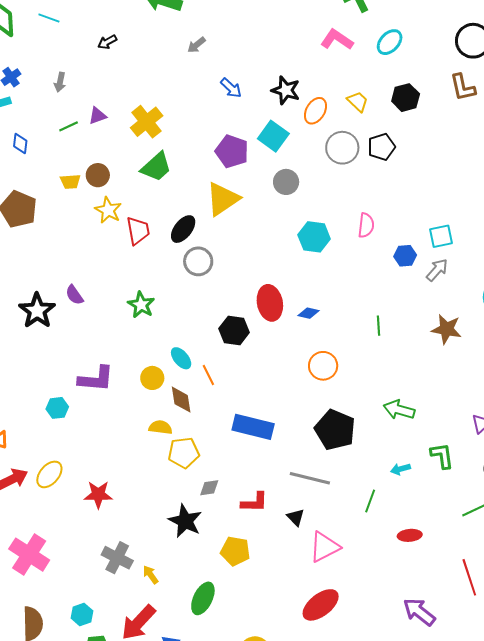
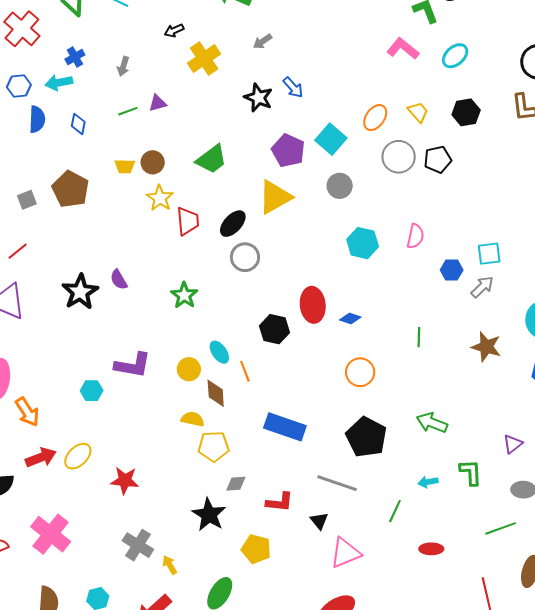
black star: (286, 90) -> (258, 98), moved
yellow cross: (147, 122) -> (204, 58), moved

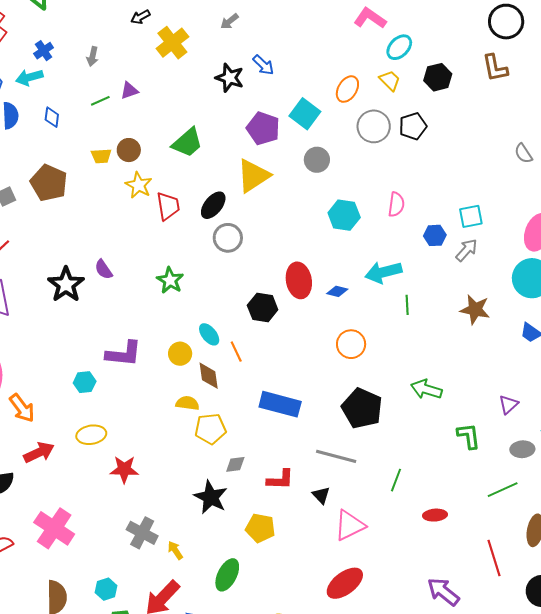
cyan ellipse: (455, 56) -> (399, 47), moved
yellow ellipse: (78, 456) -> (91, 435), moved, turned 40
cyan arrow: (428, 482) -> (383, 272), moved, size x1.8

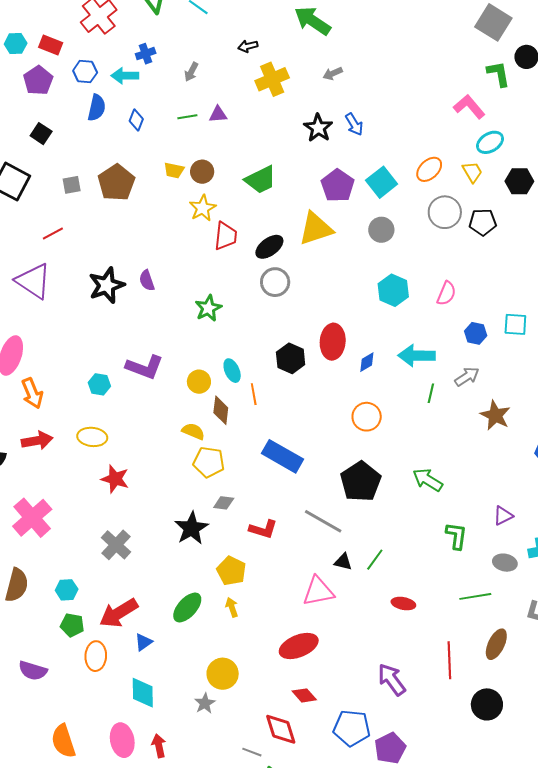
gray arrow: (467, 250) -> (467, 377), moved
blue diamond: (337, 291) -> (367, 362), turned -60
black triangle: (321, 495) -> (343, 562), moved, turned -48
yellow arrow: (175, 550) -> (232, 607), moved

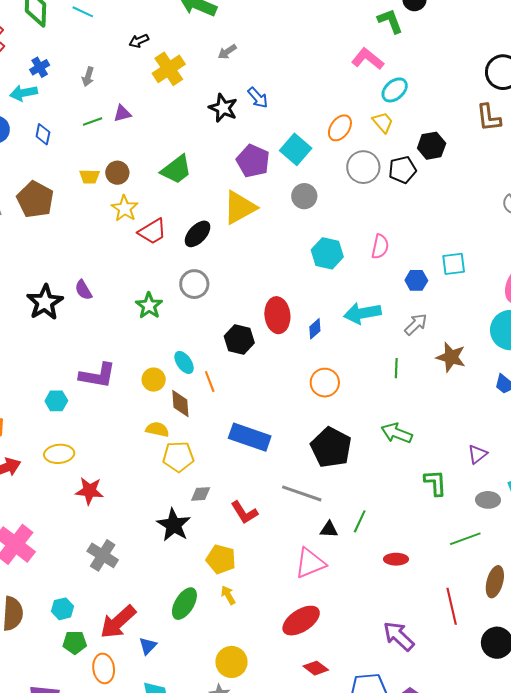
black hexagon: (519, 181) -> (432, 146), moved
red trapezoid: (226, 236) -> (152, 231), turned 64
gray circle: (275, 282) -> (194, 284), moved
green line: (431, 393) -> (396, 368), moved
red L-shape: (263, 529) -> (244, 512), turned 52

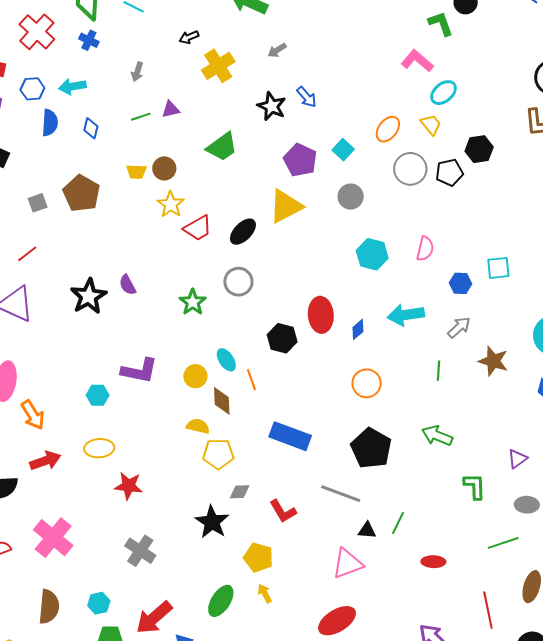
blue cross: (40, 67) -> (89, 40), moved, turned -36
cyan square: (296, 149) -> (343, 150), size x0.7
green trapezoid: (176, 170) -> (222, 147), moved

